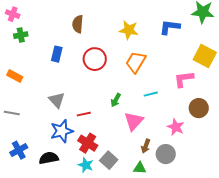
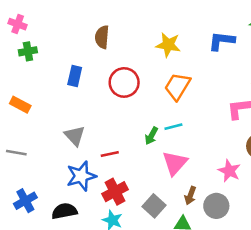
cyan line: (151, 94) -> (173, 127), moved
red cross: (88, 143) -> (115, 192), turned 30
gray square: (109, 160) -> (154, 206), moved

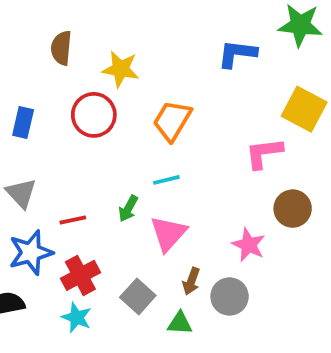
yellow star: (168, 45) -> (121, 69), moved
blue rectangle: (75, 76) -> (23, 123), moved
green arrow: (151, 136) -> (128, 209), moved

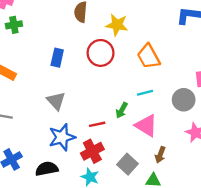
orange trapezoid: (172, 121) -> (149, 56), turned -60
red line: (73, 220) -> (97, 124), moved
pink triangle: (168, 233) -> (146, 125), turned -40
gray circle: (230, 296) -> (184, 100), moved

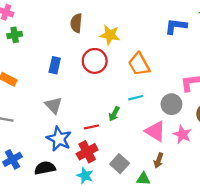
pink triangle: (146, 125) -> (155, 131), moved
blue star: (62, 137) -> (59, 139), turned -30
brown arrow: (160, 155) -> (158, 160), moved

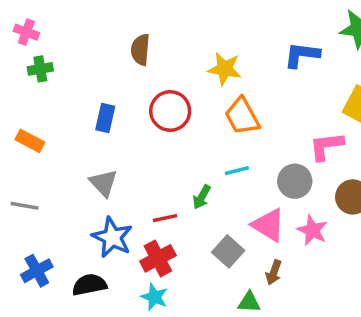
yellow star: (110, 35) -> (225, 69), moved
gray square: (120, 164) -> (228, 251), moved

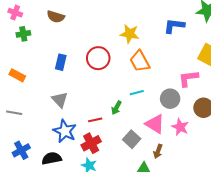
brown semicircle: (140, 50) -> (56, 17), moved, turned -78

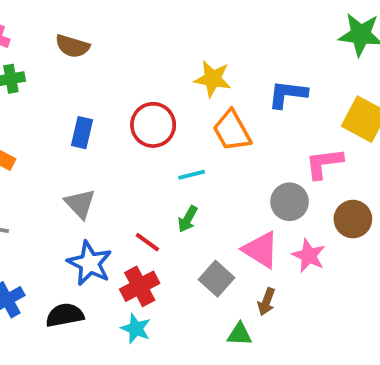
blue L-shape: (174, 26) -> (288, 94), moved
cyan line: (137, 93) -> (192, 175), moved
red line: (95, 120) -> (147, 242), turned 48

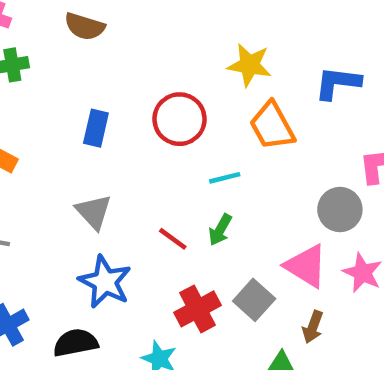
red line: (147, 242) -> (173, 239), moved
red cross: (140, 286) -> (198, 309), moved

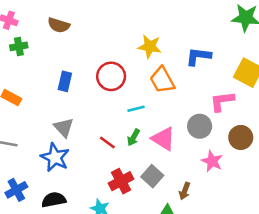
pink triangle: (306, 266) -> (163, 139), moved
blue star: (105, 282) -> (55, 157), moved

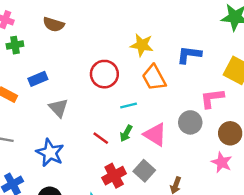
blue rectangle: (65, 81) -> (38, 79), moved, turned 54
gray triangle: (64, 127) -> (58, 108), moved
pink star: (212, 161) -> (222, 162), moved

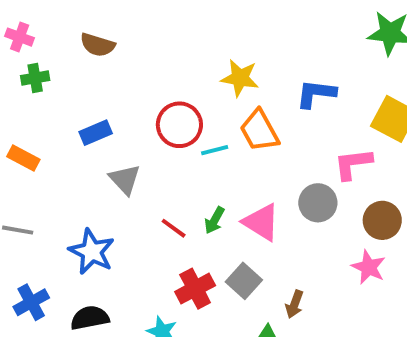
blue rectangle: (38, 79) -> (96, 133), moved
cyan line: (129, 105) -> (215, 150), moved
gray triangle: (58, 108) -> (125, 179), moved

